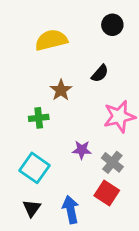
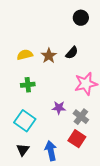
yellow semicircle: (51, 40) -> (25, 55), moved, size x0.7
brown star: (61, 90) -> (49, 56), moved

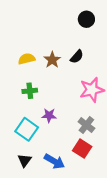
purple star: (59, 108) -> (49, 115), moved
blue arrow: (51, 151) -> (54, 161), turned 132

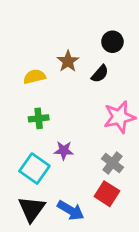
black circle: (86, 19) -> (112, 42), moved
brown star: (52, 60) -> (68, 61), moved
black triangle: (24, 160) -> (32, 209), size x1.5

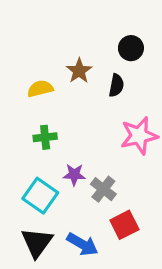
black semicircle: (100, 74) -> (116, 85), turned -30
gray cross: (112, 163) -> (103, 189), moved
red square: (107, 194) -> (124, 225), turned 30

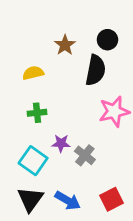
brown star: (79, 71) -> (65, 45), moved
black semicircle: (116, 85) -> (96, 70), size x1.6
red square: (124, 225) -> (111, 199), moved

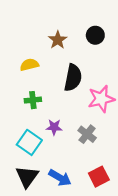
black semicircle: (96, 70) -> (73, 78), moved
gray cross: (85, 155) -> (87, 134), moved

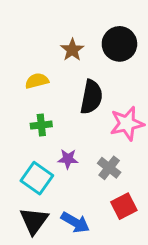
black circle: (95, 35) -> (119, 44), size x1.5
red square: (99, 177) -> (124, 206), moved

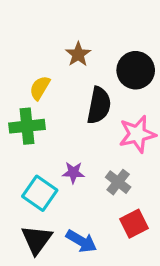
black circle: (119, 44) -> (136, 70), moved
yellow semicircle: (37, 81) -> (40, 88), turned -45
green cross: (41, 125) -> (27, 126), moved, size x1.5

